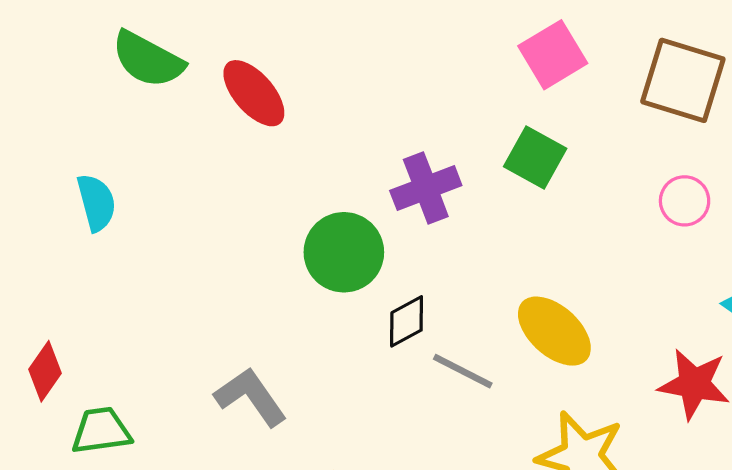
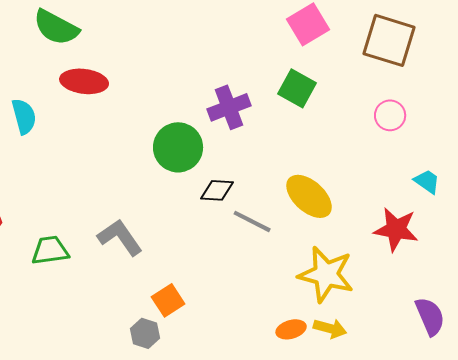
red ellipse: (254, 93) -> (84, 81), moved, turned -42
black diamond: (407, 321) -> (217, 190), turned 32
green trapezoid: (101, 431) -> (50, 250), moved

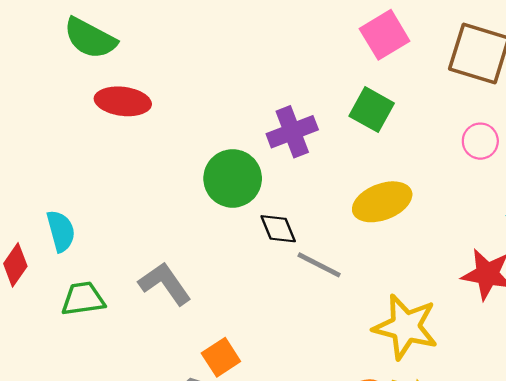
cyan semicircle: (24, 116) -> (61, 231), moved
black diamond: (217, 190) -> (278, 229), turned 64
yellow ellipse: (309, 196) -> (382, 202), moved, turned -63

